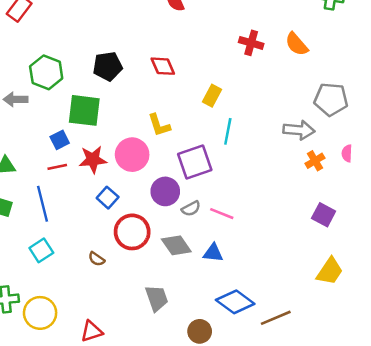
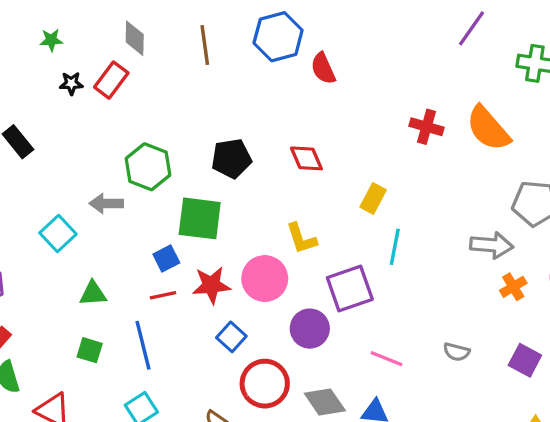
orange semicircle: (297, 44) -> (488, 128), size x1.4
gray semicircle: (191, 209) -> (457, 352), moved, turned 42

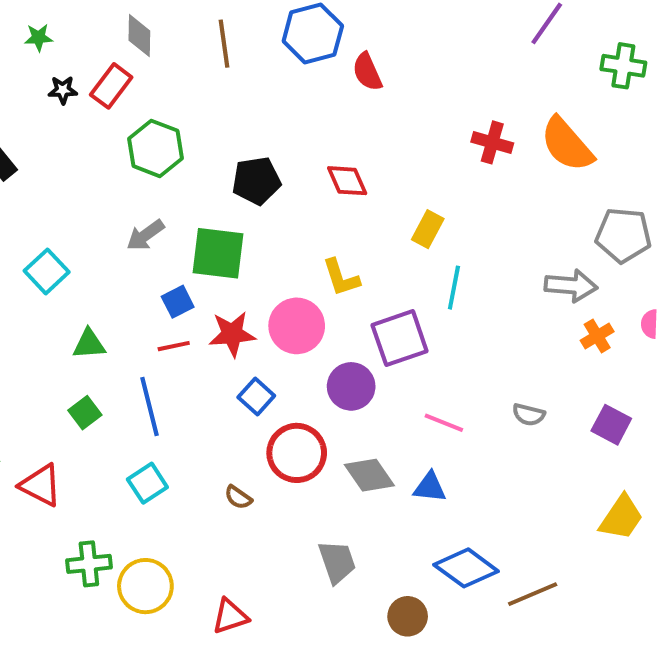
green hexagon: (148, 167) -> (156, 148), moved
gray arrow: (106, 203) -> (145, 235), moved, turned -36
green square: (90, 350) -> (85, 413), turned 36

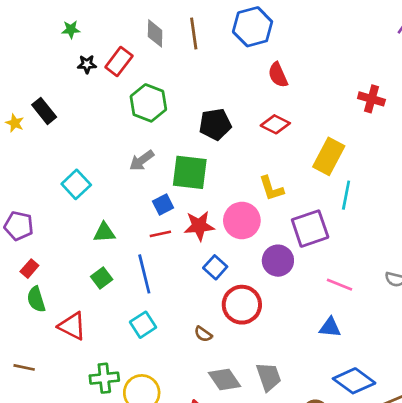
gray diamond: (139, 36) -> (155, 33), moved
red semicircle: (367, 72) -> (278, 75), moved
red diamond: (347, 181) -> (275, 124), turned -40
yellow rectangle: (428, 229) -> (329, 156), size x1.5
gray diamond: (369, 475) -> (225, 379), moved

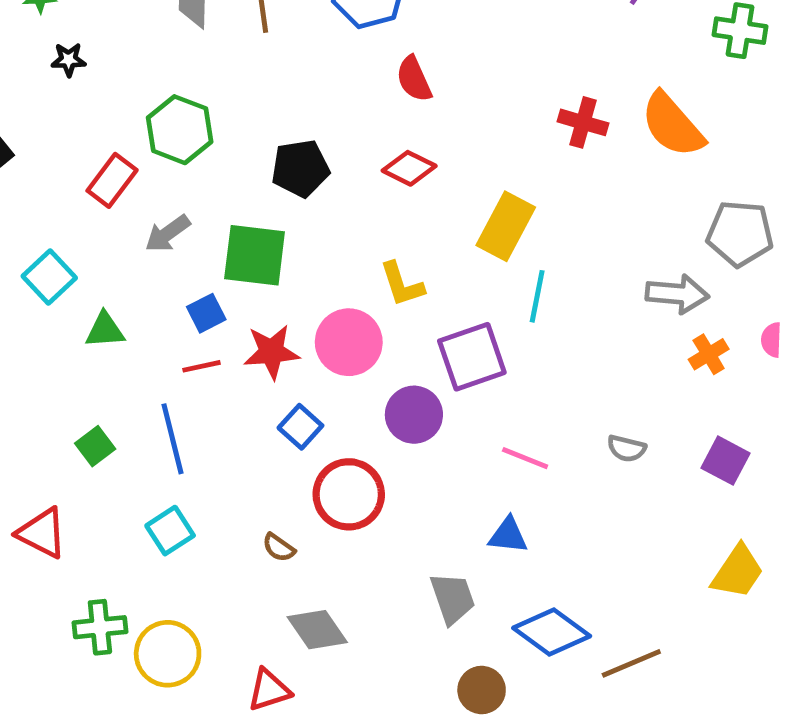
red rectangle: (119, 62) -> (112, 180), moved
green triangle: (104, 233) -> (105, 330), moved
gray trapezoid: (269, 377) -> (453, 598), moved

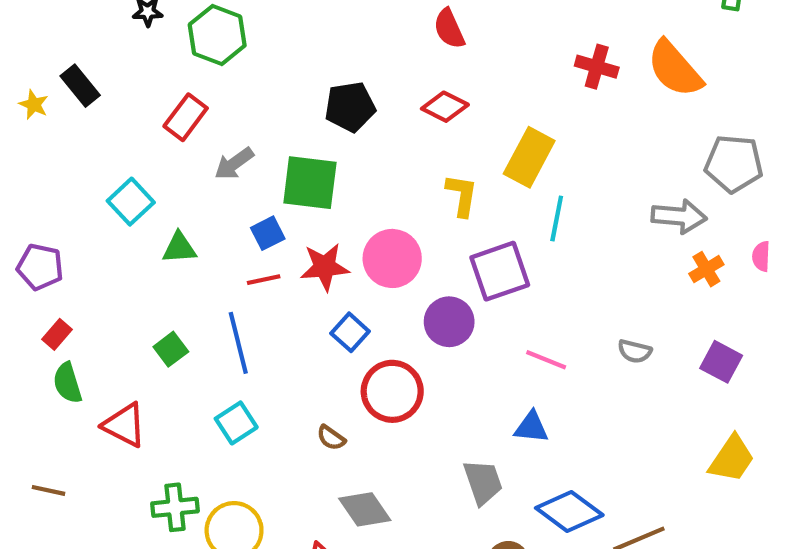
green hexagon: (180, 130) -> (217, 35), moved
yellow L-shape: (402, 284) -> (462, 195), moved, turned -153

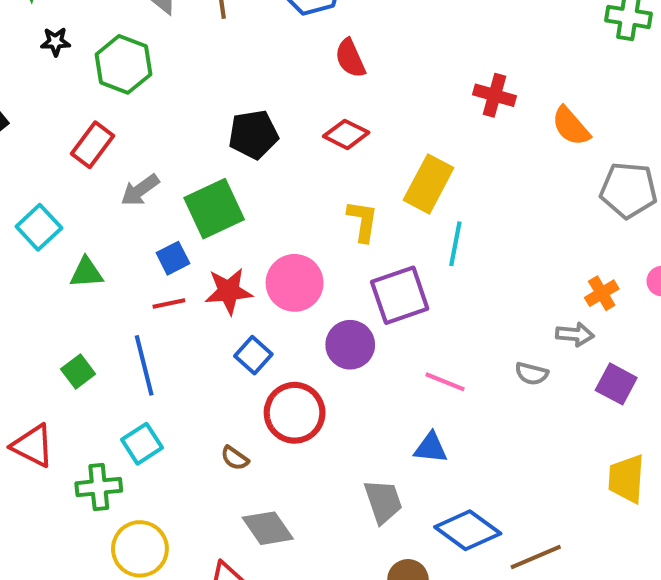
orange semicircle: (675, 69) -> (571, 126), moved, size x0.7
green square: (310, 183) -> (214, 209), turned -32
gray arrow: (679, 216) -> (575, 334), moved, size x0.7
yellow trapezoid: (732, 459) -> (626, 479), turned 150
green cross: (175, 507) -> (99, 487), moved

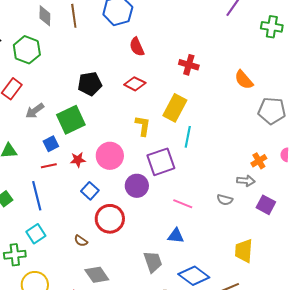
red cross: (495, 95) -> (189, 65), moved
red star: (229, 291) -> (78, 160), size x0.7
yellow trapezoid: (626, 479) -> (244, 251), moved

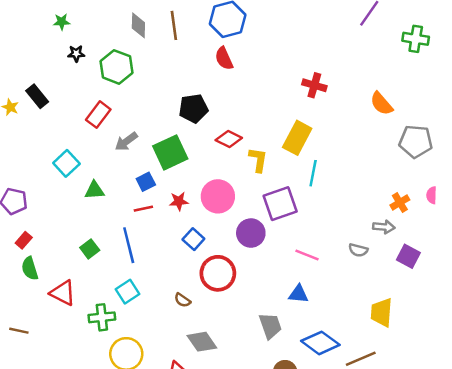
red semicircle: (137, 47) -> (224, 58), moved
red diamond: (135, 84) -> (229, 139), moved

